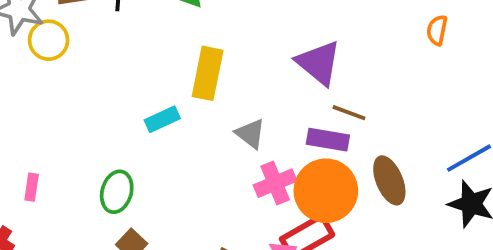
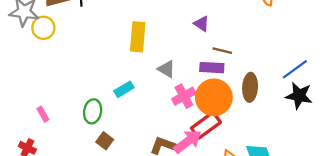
purple triangle: (319, 63) -> (201, 24), size x0.6
cyan rectangle: (162, 119) -> (124, 89), moved
brown ellipse: (389, 180) -> (250, 87), turned 32
pink rectangle: (32, 187) -> (43, 114), turned -32

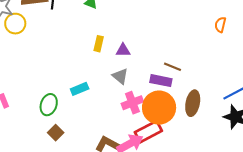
purple triangle: (201, 24) -> (123, 50), moved, turned -42
yellow rectangle: (138, 37) -> (99, 44), size x0.6

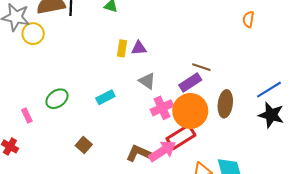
purple triangle: (123, 50) -> (139, 48), moved
purple rectangle: (161, 81) -> (190, 83), turned -40
green ellipse: (49, 105) -> (57, 99), moved, turned 40

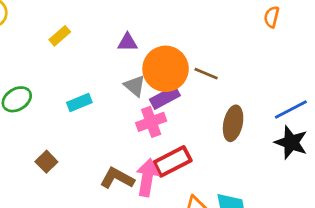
yellow rectangle: (122, 48) -> (60, 36), moved, turned 35
purple rectangle: (190, 83) -> (165, 97), moved
orange circle: (190, 111) -> (166, 69), moved
pink arrow: (162, 151) -> (147, 178), turned -52

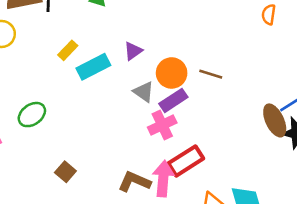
purple triangle: (128, 42) -> (133, 51), turned -30
orange circle: (166, 69) -> (172, 73), size x0.7
cyan rectangle: (79, 103) -> (93, 67), moved, size x1.4
brown ellipse: (233, 123) -> (275, 120), moved, turned -32

